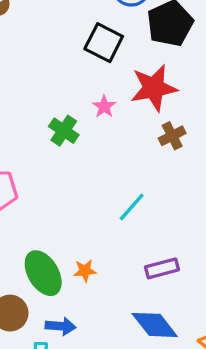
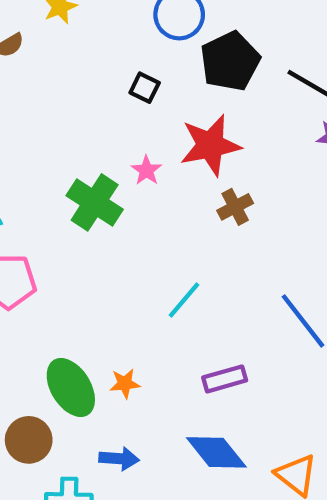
black square: (104, 43) -> (145, 88), size x0.6
green cross: (64, 131) -> (95, 202), size x1.4
blue arrow: (61, 326) -> (119, 459), moved

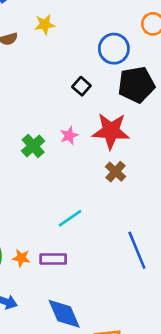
green cross: (95, 202) -> (33, 146), size x0.7
brown cross: (235, 207) -> (115, 172), turned -36
purple rectangle: (225, 379) -> (53, 259), moved

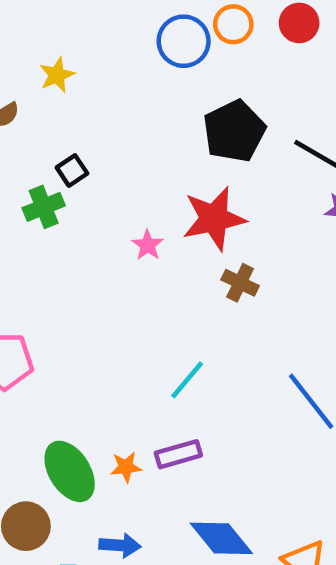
blue circle: (114, 49) -> (184, 41), moved
black square: (81, 86) -> (72, 170), moved, turned 30
green cross: (33, 146) -> (44, 207), moved, turned 35

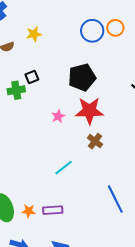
black pentagon: (234, 131) -> (82, 77), moved
cyan line: (187, 380) -> (64, 168), moved

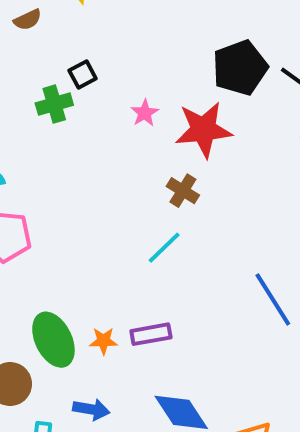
black pentagon: (82, 77) -> (240, 68), moved
pink star: (58, 116) -> (145, 113), moved
brown cross: (95, 141) -> (183, 191), moved

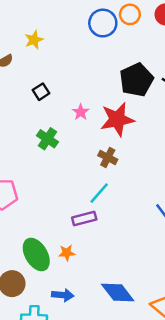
green cross: (54, 104) -> (47, 139), moved, turned -35
purple rectangle: (151, 334) -> (84, 218), moved

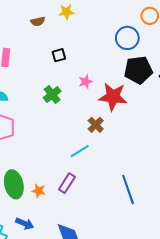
blue circle: (103, 23) -> (127, 38), moved
purple rectangle: (84, 218) -> (67, 183), moved, turned -60

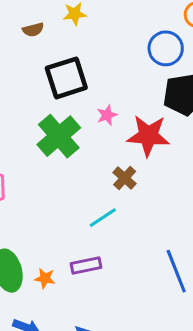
black square: (59, 55) -> (66, 78), size x2.0
green cross: (52, 94) -> (59, 136), size x1.6
purple rectangle: (67, 183) -> (86, 266), turned 48

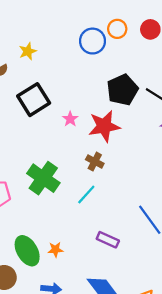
blue circle: (166, 48) -> (93, 41), moved
green cross: (59, 136) -> (43, 178), moved
purple rectangle: (86, 266) -> (108, 240), moved, turned 50

